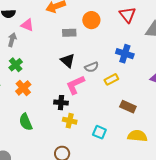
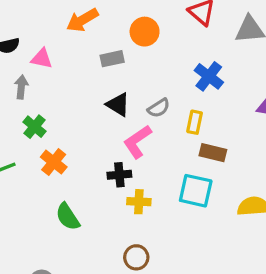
blue cross: (125, 54) -> (209, 76), turned 30
yellow rectangle: (111, 79) -> (195, 122), turned -40
brown rectangle: (128, 107) -> (213, 153), moved
cyan square: (99, 132) -> (196, 191), moved, size x1.5

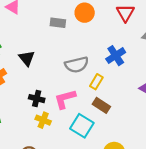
black triangle: (118, 105) -> (27, 58), moved
gray semicircle: (159, 108) -> (77, 65), size x1.5
pink L-shape: (137, 142) -> (65, 99), moved

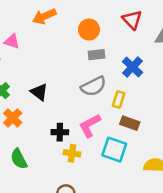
gray rectangle: (58, 23) -> (96, 55), moved

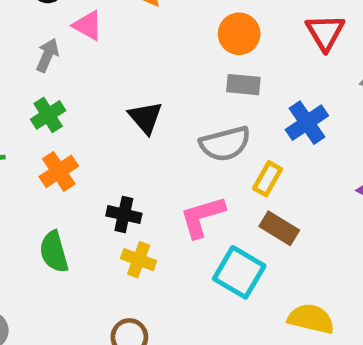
black triangle: (39, 92) -> (145, 118), moved
black cross: (60, 132) -> (124, 215), moved
yellow cross: (72, 153) -> (139, 260), moved

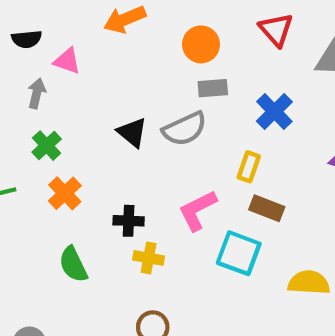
gray semicircle: (225, 144) -> (185, 129), moved

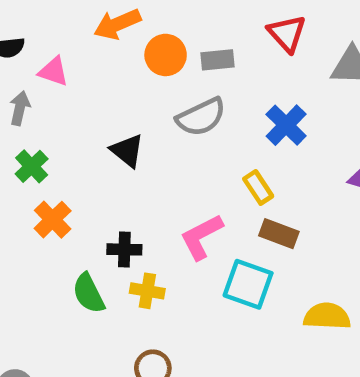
orange circle: (201, 44) -> (166, 55), moved
gray rectangle: (213, 88) -> (218, 60), moved
gray semicircle: (185, 129) -> (201, 117), moved
yellow rectangle: (249, 167) -> (258, 187), turned -52
green semicircle: (73, 264) -> (89, 293), moved

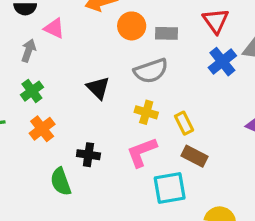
blue cross: (286, 125) -> (222, 62), moved
cyan square: (248, 284) -> (170, 188), turned -36
yellow cross: (147, 291) -> (146, 112), moved

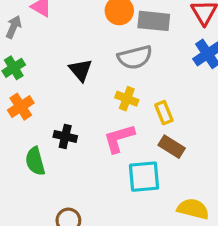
gray rectangle: (167, 33) -> (154, 21), size x1.4

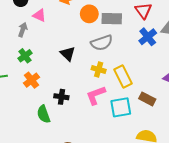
yellow rectangle: (164, 113) -> (123, 76), size x1.5
brown rectangle: (172, 147) -> (147, 99), moved
cyan square: (144, 177) -> (121, 107), moved

